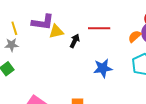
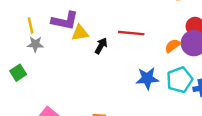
gray star: (12, 45) -> (35, 44), moved
blue star: (103, 68) -> (147, 78), moved

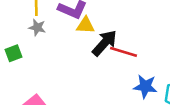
red line: (131, 33) -> (123, 52), moved
black arrow: (101, 46) -> (105, 43), size x1.6

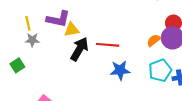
black arrow: (105, 43) -> (79, 49), moved
blue star: (145, 86) -> (120, 70), moved

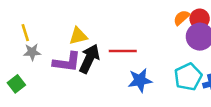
purple L-shape: (58, 19) -> (67, 62), moved
orange semicircle: (154, 40) -> (182, 18), moved

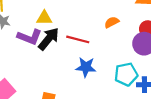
orange semicircle: (182, 18) -> (112, 22), moved

